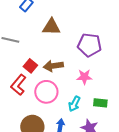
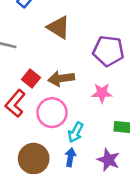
brown triangle: (51, 27) -> (59, 27), turned 30
cyan arrow: (74, 104) -> (76, 132), moved

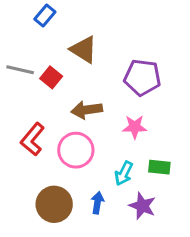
red square: (31, 79) -> (51, 77), moved
cyan arrow: (76, 132) -> (124, 173), moved

